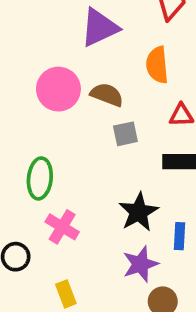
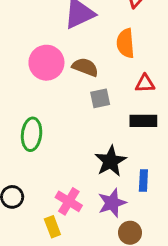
pink cross: (62, 227) -> (69, 201), moved

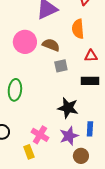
black star: (111, 161) -> (68, 108), turned -30
blue rectangle: (143, 181) -> (90, 129), moved

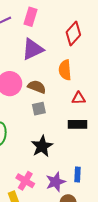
gray square: (61, 66) -> (39, 109), moved
black star: (68, 108) -> (42, 146), moved, turned 30

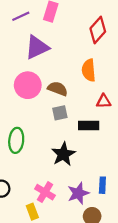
purple triangle: (33, 49) -> (37, 47), moved
black rectangle: (77, 124) -> (89, 125), moved

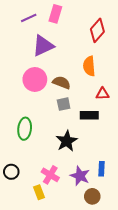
purple star: (78, 193) -> (80, 176), turned -30

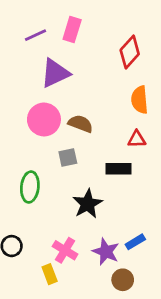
orange semicircle: (89, 66) -> (140, 100), moved
gray square: (64, 104) -> (68, 157), moved
blue rectangle: (102, 169) -> (135, 242), turned 56

